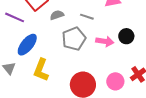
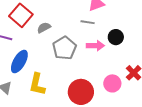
gray line: (87, 17) -> (88, 22), moved

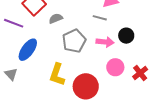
pink circle: (112, 83) -> (115, 67), moved
yellow L-shape: (37, 84) -> (57, 75), moved

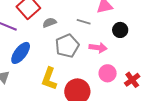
gray line: (100, 18) -> (84, 22), moved
black circle: (126, 36) -> (120, 30), moved

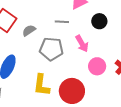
gray pentagon: (67, 46) -> (51, 49), turned -30
pink arrow: (98, 48) -> (82, 44), turned 66

